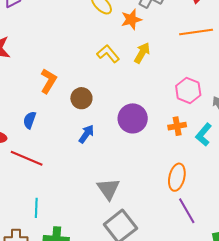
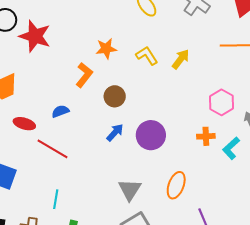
orange star: (131, 19) -> (106, 49), moved
purple circle: (133, 118) -> (151, 135), moved
blue semicircle: (30, 120) -> (60, 111), turned 42
orange ellipse: (177, 177) -> (176, 185), moved

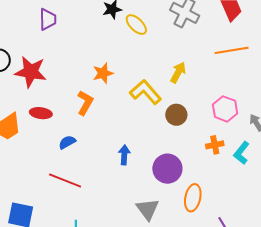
yellow L-shape: (147, 56) -> (146, 92), moved, size x1.4
brown circle: (115, 96) -> (176, 115), moved
red ellipse: (24, 124) -> (41, 113), moved
blue arrow: (115, 132) -> (124, 155), turned -30
purple circle: (151, 135) -> (167, 169), moved

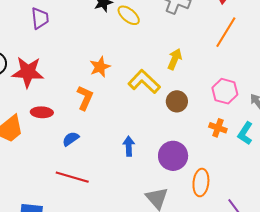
orange line: (232, 50) -> (226, 32), turned -44
orange cross: (215, 145) -> (218, 128), turned 36

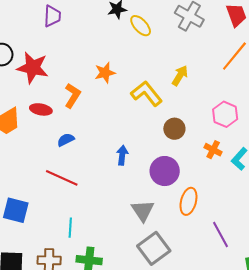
orange L-shape: (85, 98) -> (72, 96), moved
brown circle: (177, 101) -> (174, 129), moved

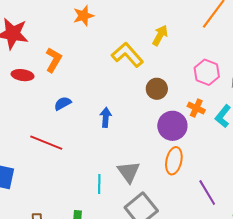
orange star: (105, 73) -> (84, 16), moved
blue semicircle: (66, 140) -> (63, 103), moved
purple circle: (165, 171) -> (172, 126), moved
cyan line: (70, 228) -> (99, 184), moved

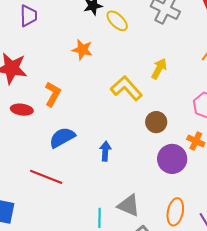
orange star: (84, 16) -> (82, 50), turned 30
blue semicircle: (63, 103) -> (62, 138), size x1.5
orange ellipse: (174, 161) -> (175, 212), moved
gray triangle: (129, 172) -> (129, 205), turned -30

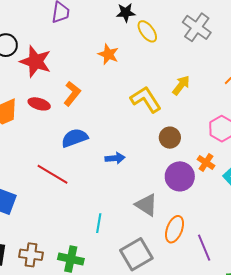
blue arrow: (105, 151) -> (115, 158), turned 72
gray triangle: (129, 205) -> (146, 205), moved

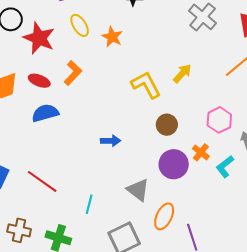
yellow ellipse: (147, 31) -> (80, 25), moved
blue semicircle: (75, 138) -> (45, 113), moved
red line: (53, 174) -> (42, 181), moved

